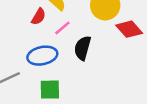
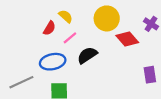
black semicircle: (83, 48) -> (87, 55), turned 42

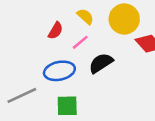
yellow semicircle: (66, 16) -> (85, 16), moved

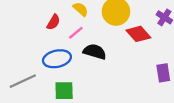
black semicircle: (101, 63) -> (95, 52), turned 50

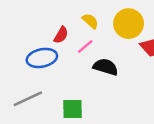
blue ellipse: (57, 59) -> (42, 58), moved

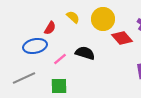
pink line: (85, 46) -> (60, 59), moved

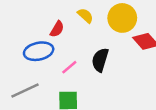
black semicircle: (85, 53) -> (100, 60), turned -90

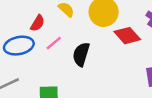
pink line: (69, 67) -> (54, 43), moved

